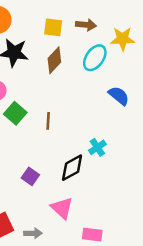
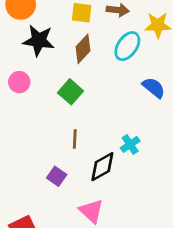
green square: (15, 113) -> (71, 92), moved
brown line: (48, 121) -> (75, 139), moved

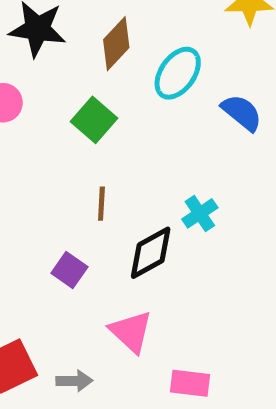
cyan ellipse: (127, 46) -> (178, 73), moved

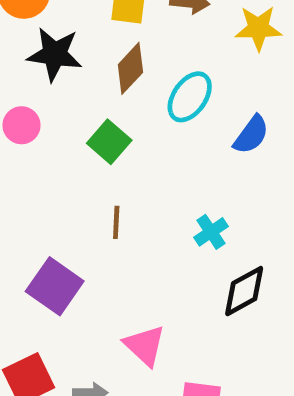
blue semicircle: (242, 113) -> (251, 135), turned 87
black diamond: (151, 253) -> (244, 291), moved
purple square: (69, 270) -> (55, 286), moved, size x1.6

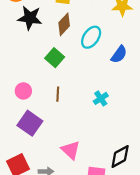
pink circle: (21, 125) -> (23, 91), moved
black diamond: (244, 291) -> (120, 156), moved

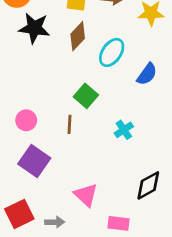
green square: (55, 58) -> (86, 96), moved
black diamond: (120, 156) -> (148, 185), moved

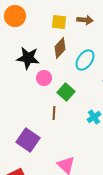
black star: (34, 28) -> (28, 58), moved
pink circle: (26, 120) -> (44, 78), moved

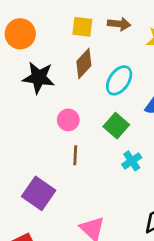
orange circle: (15, 16) -> (20, 34), moved
pink circle: (44, 78) -> (68, 120), moved
green square: (66, 92) -> (116, 126), moved

